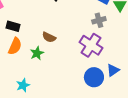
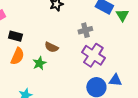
gray cross: (99, 20) -> (85, 30), moved
blue triangle: (113, 70) -> (115, 80), turned 40

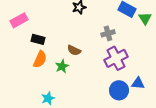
purple cross: (93, 55) -> (116, 58), turned 30

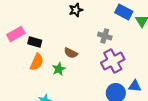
pink rectangle: (19, 20) -> (16, 34), moved
gray cross: (108, 33) -> (105, 36), turned 32

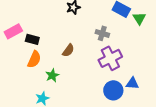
brown semicircle: (71, 53) -> (68, 50), turned -80
green star: (59, 69) -> (52, 75), moved

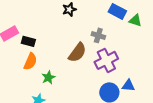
green triangle: (139, 18) -> (135, 20), turned -40
brown semicircle: (68, 50) -> (77, 52), moved, size x1.5

